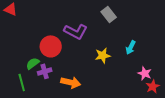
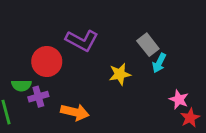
gray rectangle: (109, 14) -> (148, 45), moved
green semicircle: (33, 63) -> (21, 85), turned -144

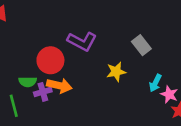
cyan arrow: (159, 63) -> (155, 83), moved
orange arrow: (75, 112) -> (59, 86), moved

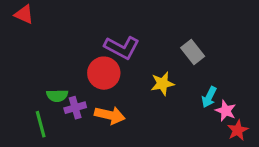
red circle: (50, 60) -> (104, 73), moved
orange arrow: (59, 86) -> (110, 115), moved

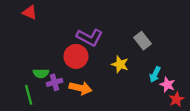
red triangle: (24, 14) -> (30, 12), moved
yellow star: (162, 84) -> (120, 64), turned 30

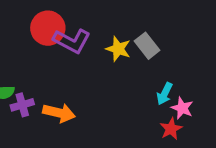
red circle: (76, 56) -> (48, 28), moved
yellow star: (120, 64) -> (118, 49), moved
red star: (176, 99) -> (171, 129), moved

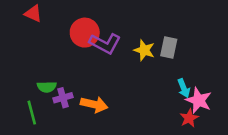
gray rectangle: (147, 46) -> (169, 47), turned 50
cyan arrow: (165, 94) -> (184, 88), turned -48
pink star: (182, 108) -> (199, 100), size x1.4

